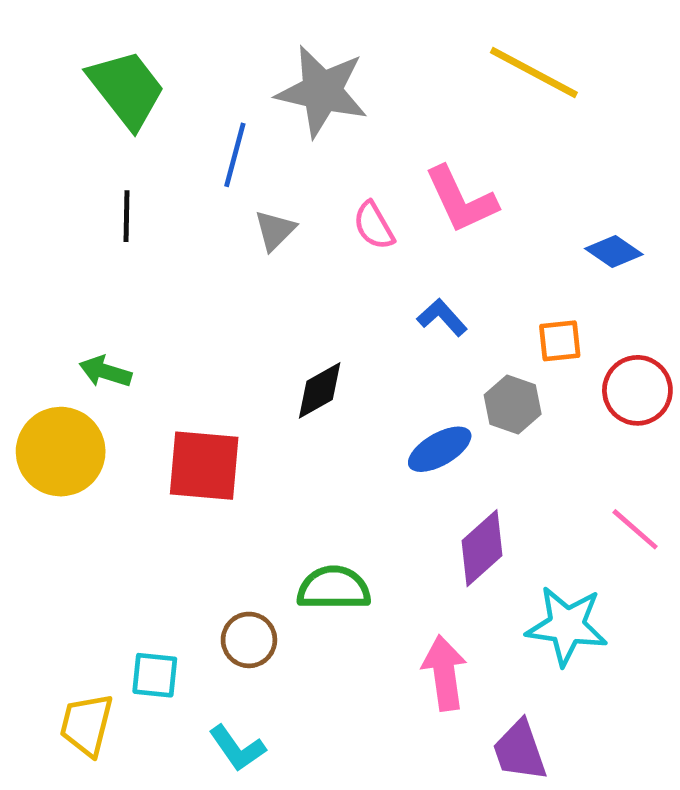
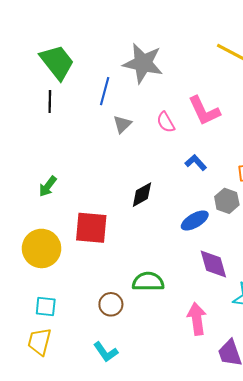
black line: (127, 216) -> (50, 101), moved
green arrow: (105, 372) -> (48, 186), turned -70
yellow circle: (61, 452) -> (42, 248), moved
purple diamond: (482, 548) -> (213, 264), turned -64
cyan square: (155, 675) -> (46, 306), moved

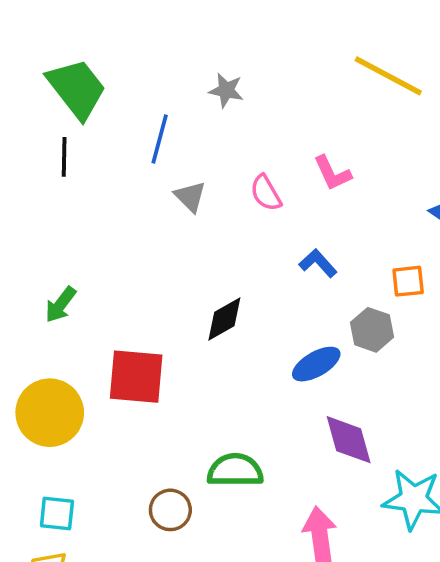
gray star: (143, 63) -> (226, 90), size x0.5
pink L-shape: (204, 111) -> (332, 173), size x0.7
gray triangle: (122, 124) -> (190, 197), turned -30

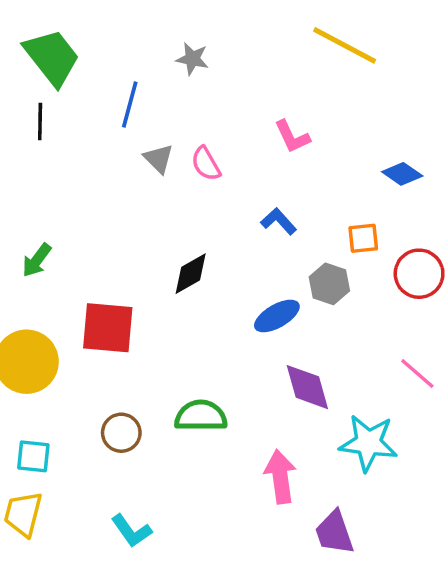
pink semicircle: (266, 193) -> (206, 164), moved
brown circle: (170, 510) -> (121, 433), moved

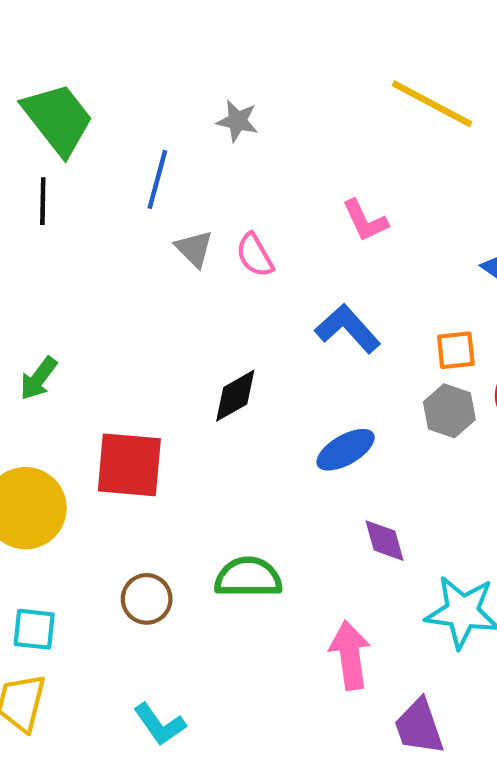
blue L-shape: (279, 221) -> (348, 329), size x1.4
gray hexagon: (329, 284) -> (449, 411), moved
purple diamond: (307, 387) -> (384, 541), size x0.7

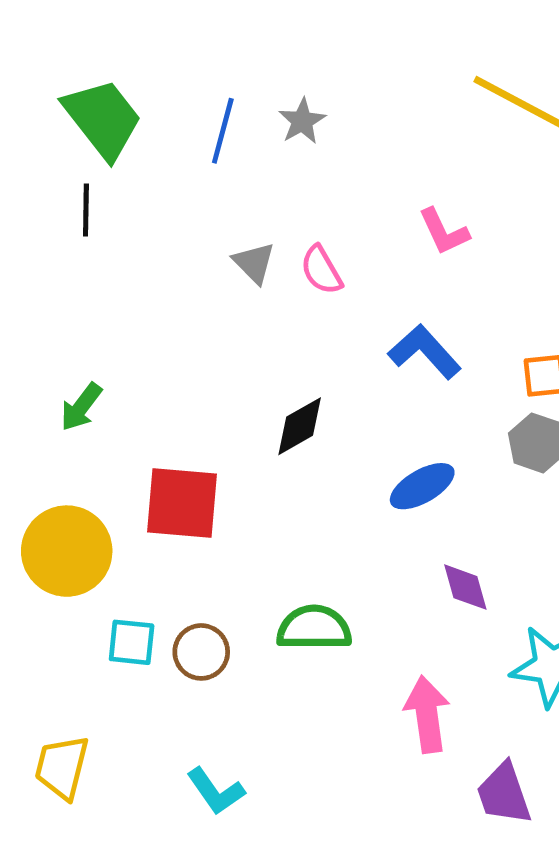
gray star: (237, 121) -> (302, 121), turned 30
blue line: (157, 179) -> (223, 131), moved
cyan square: (34, 629) -> (132, 642), moved

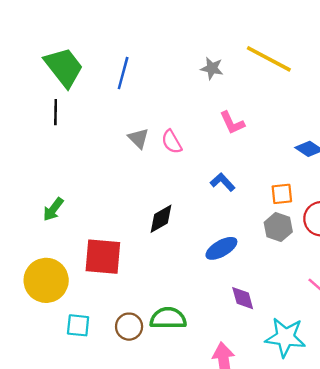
gray star: (302, 121) -> (212, 68), moved, turned -30
blue L-shape: (425, 352) -> (223, 182), size x0.7
brown circle: (201, 652) -> (129, 327), moved

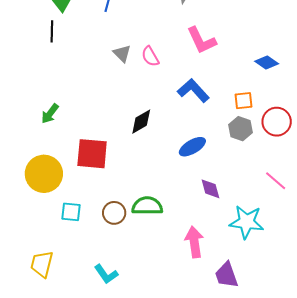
pink L-shape: (232, 123) -> (201, 40), size x1.4
blue L-shape: (223, 182) -> (193, 91), size x1.5

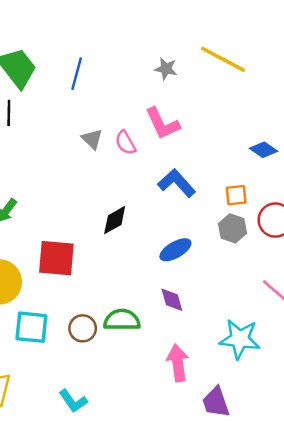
pink L-shape: (201, 40) -> (162, 124), moved
purple diamond: (210, 189) -> (172, 300), moved
cyan square: (71, 212) -> (31, 327), size x1.4

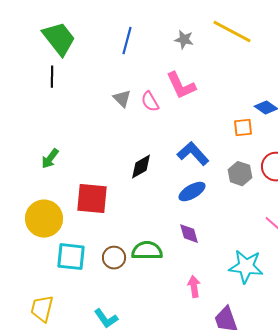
blue line: (77, 74) -> (127, 41), moved
blue L-shape: (177, 183) -> (193, 154), moved
orange square: (236, 195) -> (243, 128), moved
pink arrow: (178, 363) -> (194, 287), size x0.7

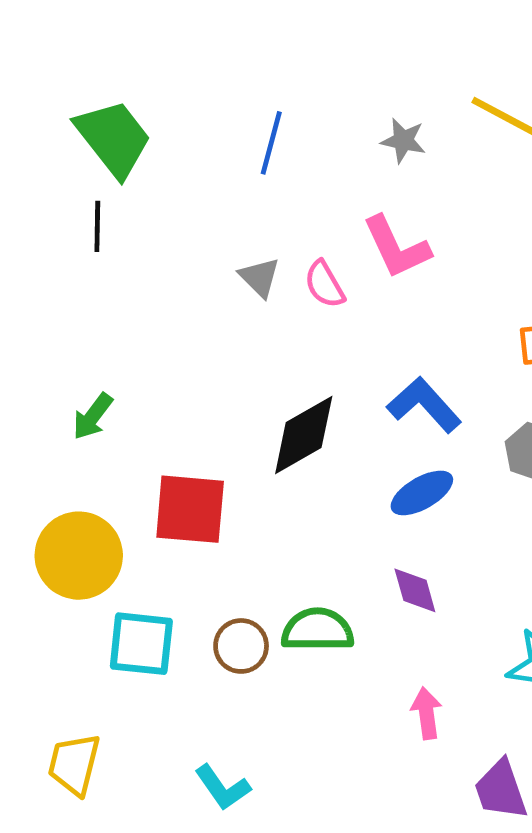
black diamond: (141, 167) -> (304, 435), size x1.4

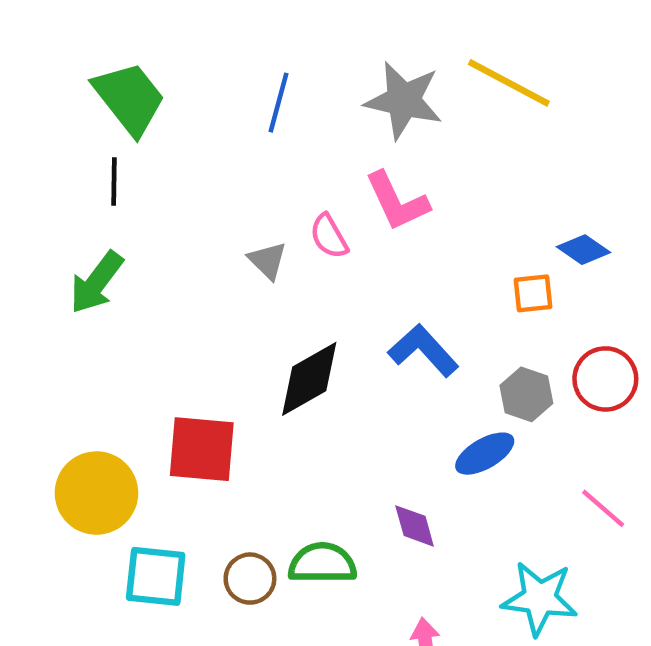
gray star: (403, 141) -> (404, 100), size x1.8
gray triangle: (260, 277) -> (268, 261), moved
green arrow: (93, 416) -> (96, 282), moved, size x1.4
blue ellipse: (422, 493) -> (485, 454), moved

